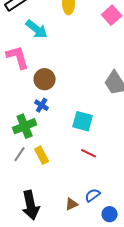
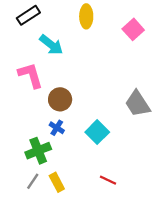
cyan square: (83, 121) -> (97, 132), moved, turned 30

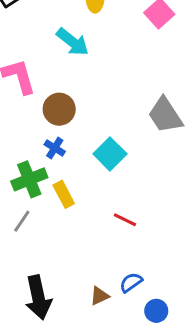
cyan arrow: (51, 45) -> (73, 42), moved
yellow rectangle: (57, 182) -> (64, 194), moved

